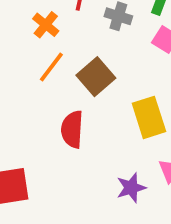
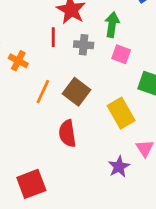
orange cross: (46, 25) -> (18, 61), moved

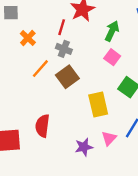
gray cross: (84, 45) -> (64, 49), moved
red semicircle: (67, 133) -> (42, 126), moved

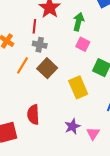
pink triangle: (109, 138) -> (93, 133), moved

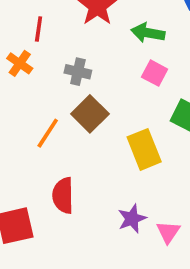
green arrow: (78, 22) -> (148, 33), turned -96
red line: (34, 26) -> (39, 29), moved
orange line: (22, 65) -> (48, 133), moved

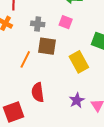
pink square: (155, 73) -> (66, 22), moved
brown square: (90, 114) -> (47, 46), turned -30

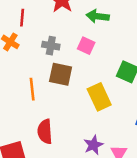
orange line: (25, 59) -> (32, 89), turned -36

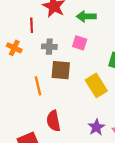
red line: (22, 18) -> (32, 25), moved

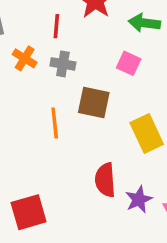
gray cross: (49, 47) -> (63, 64), moved
red semicircle: (53, 121) -> (105, 180), moved

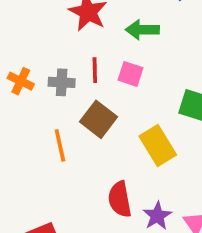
red line: (56, 26) -> (95, 70), moved
brown square: (94, 103) -> (99, 119), turned 32

